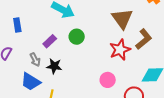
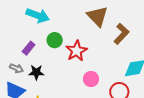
red star: (120, 50) -> (77, 51), moved
gray arrow: (35, 60) -> (16, 68), turned -32

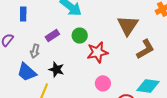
gray arrow: (16, 68) -> (35, 51), turned 64
black star: (36, 72) -> (56, 69), moved

